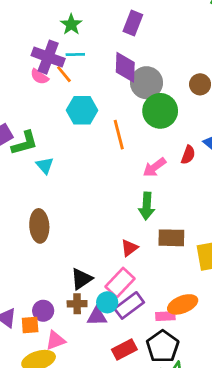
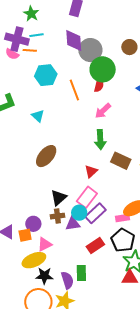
orange line: (64, 74) -> (30, 50), turned -40
red semicircle: (188, 155) -> (99, 85), moved
cyan triangle: (45, 165) -> (38, 116), moved
brown ellipse: (39, 226) -> (46, 156), moved, turned 50
brown rectangle: (171, 238) -> (121, 161), turned 30

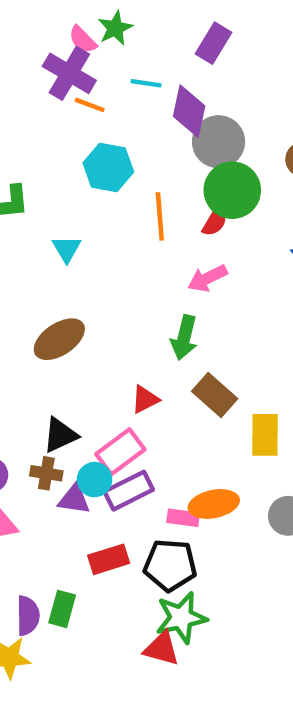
cyan line: (37, 35) -> (146, 83), moved
pink semicircle: (12, 54) -> (83, 39), moved
black pentagon: (123, 240) -> (170, 565), turned 30

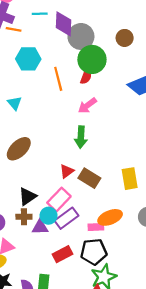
brown rectangle: (215, 395) -> (89, 178), moved

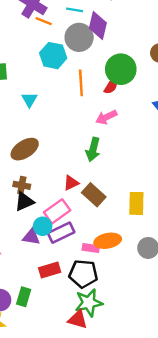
gray circle: (81, 36) -> (79, 37), moved
brown cross: (24, 217) -> (22, 185), moved

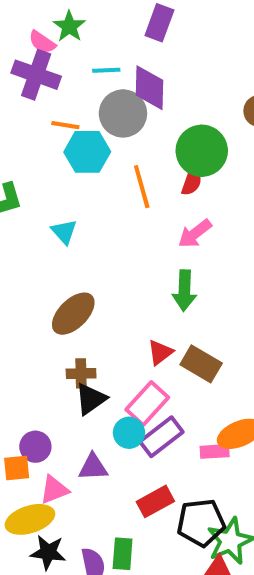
orange line: (44, 21) -> (65, 125), moved
purple triangle: (31, 237) -> (93, 467), moved
black pentagon: (83, 274) -> (201, 523), moved

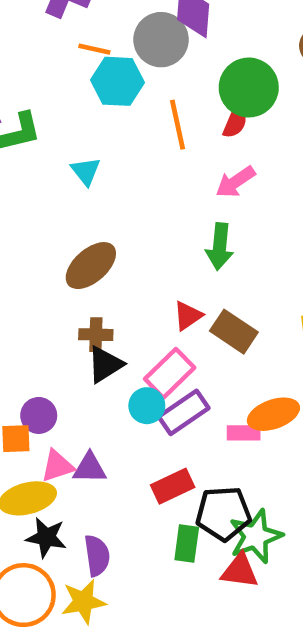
purple triangle: (93, 467) -> (90, 468), moved
green rectangle: (123, 554) -> (187, 544), moved

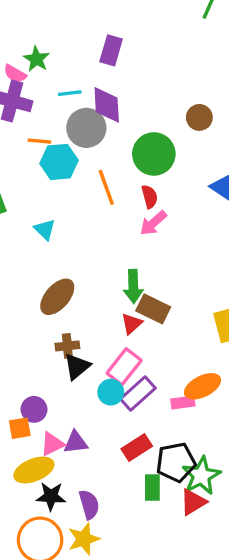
red semicircle: (235, 122) -> (150, 197), moved, turned -30
green arrow: (220, 246) -> (133, 286), moved
brown rectangle: (234, 332) -> (153, 309), moved
red triangle: (240, 571) -> (193, 502), turned -32

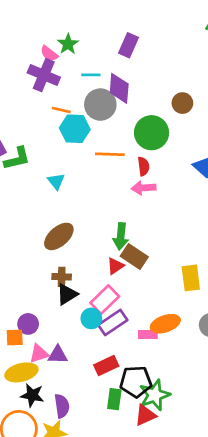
brown circle: (199, 117) -> (182, 103), moved
orange line: (106, 187) -> (110, 154), turned -76
pink arrow: (153, 223) -> (144, 188), turned 30

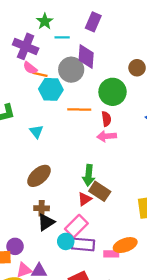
pink semicircle: (49, 53) -> (30, 68), moved
cyan line: (91, 75) -> (62, 37), moved
purple rectangle: (113, 322) -> (83, 244), turned 40

